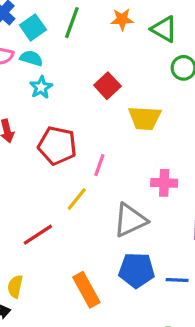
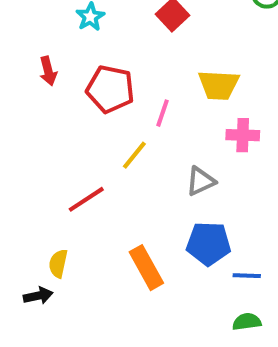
yellow trapezoid: (145, 118) -> (219, 85), moved
gray triangle: (130, 220) -> (201, 181), size x0.7
blue line: (177, 280) -> (247, 276), moved

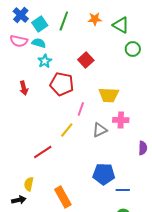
red pentagon: (110, 89) -> (62, 84), moved
gray triangle: (201, 181) -> (100, 130), moved
orange rectangle: (146, 268) -> (63, 197), moved

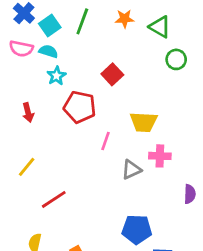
yellow line: (67, 130) -> (27, 167), moved

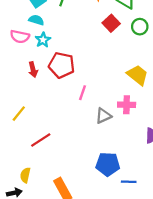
pink semicircle: (21, 49) -> (20, 37), moved
red square: (112, 74) -> (111, 23), moved
red arrow: (28, 112) -> (33, 70), moved
yellow trapezoid: (144, 122) -> (138, 75), moved, turned -145

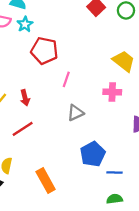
red arrow: (33, 70) -> (25, 98), moved
gray triangle: (103, 116) -> (75, 113), moved
blue pentagon: (108, 164) -> (93, 154), turned -30

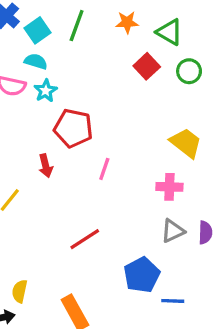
red arrow: (25, 98) -> (46, 166), moved
gray triangle: (75, 113) -> (173, 231), moved
red line: (23, 129) -> (85, 239), moved

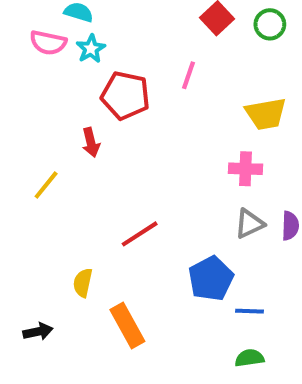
yellow trapezoid: (186, 143) -> (266, 114), turned 132
pink line: (104, 169) -> (188, 75), moved
yellow semicircle: (20, 291) -> (83, 283), moved

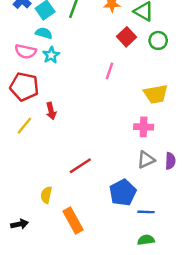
red pentagon: (125, 96) -> (24, 87), moved
yellow line: (46, 185) -> (24, 126), moved

